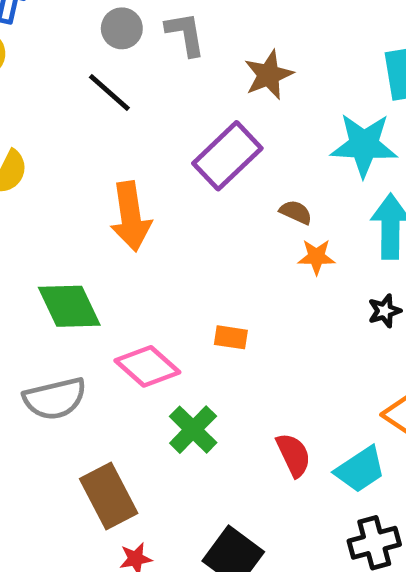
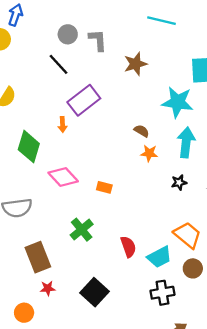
purple rectangle: (227, 156) -> (84, 100), moved
orange arrow: (131, 216) -> (62, 125), size x0.5
green diamond: (69, 306) -> (29, 147), moved, turned 36
pink diamond: (147, 366) -> (63, 177), moved

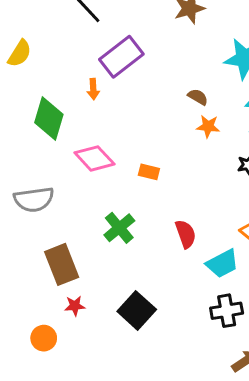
red semicircle: (128, 247) -> (186, 234), moved

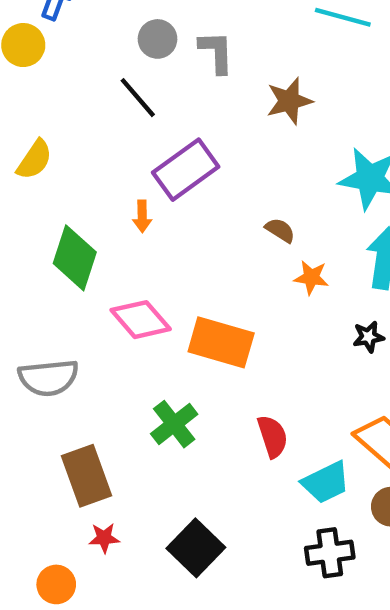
brown semicircle: (198, 97) -> (280, 230), moved
orange rectangle: (149, 172) -> (221, 342), size x2.0

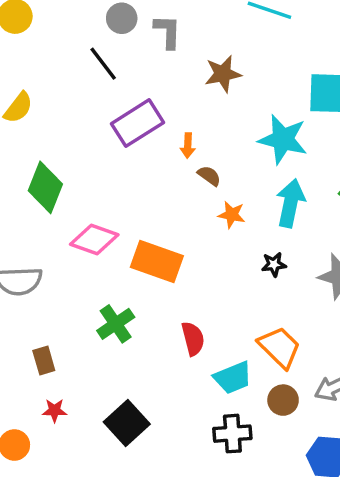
orange arrow: (142, 216) -> (188, 146), moved
pink diamond: (141, 320) -> (94, 240), turned -33
brown rectangle: (87, 476) -> (44, 360), size x0.6

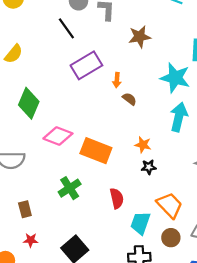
orange star: (232, 215) -> (143, 145), moved
black star: (274, 264) -> (149, 167), moved
cyan trapezoid: (233, 378) -> (140, 223), turned 130

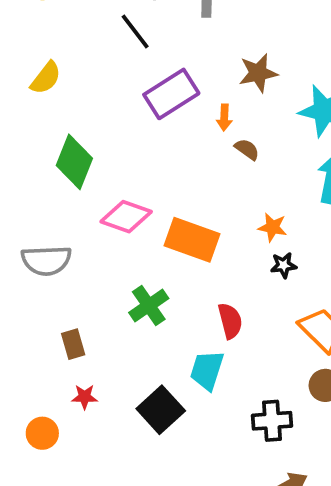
brown star: (140, 37) -> (258, 73), moved
cyan trapezoid: (140, 223) -> (207, 370), moved

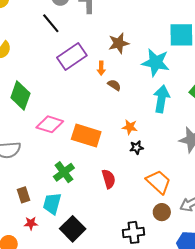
cyan trapezoid: (207, 370) -> (52, 204), moved

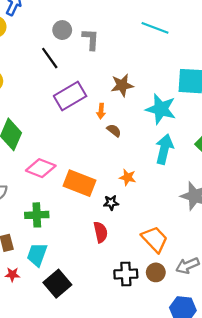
black star: (137, 147) -> (111, 203), moved
green cross: (64, 172) -> (37, 215), moved, turned 30
black cross: (134, 232) -> (126, 274), moved

